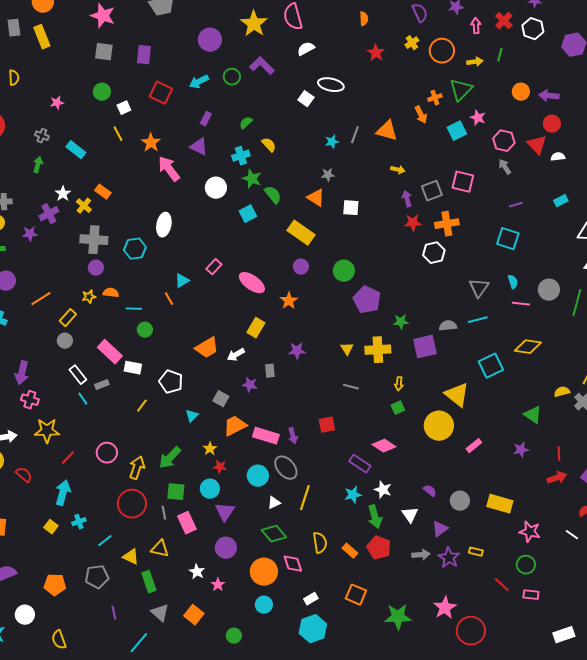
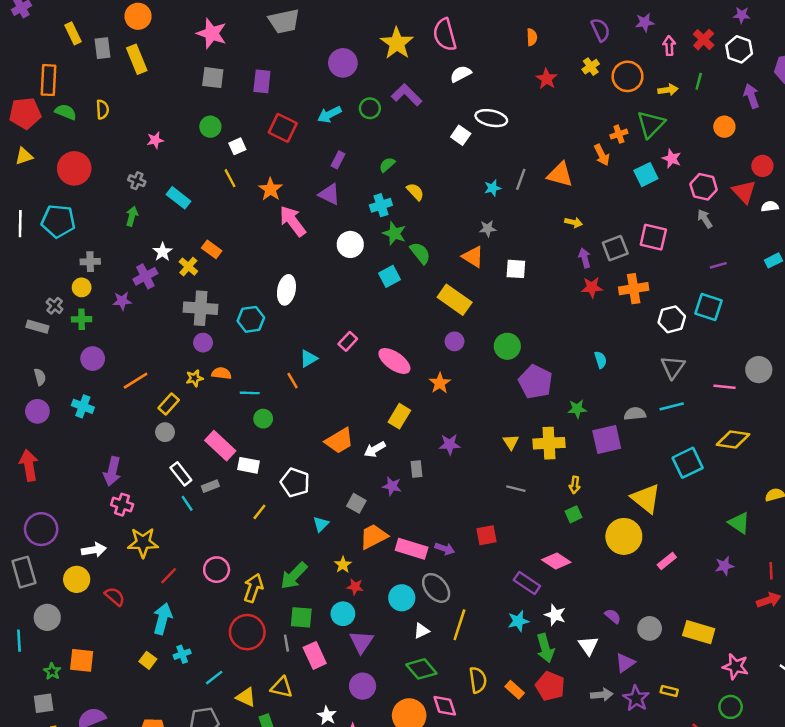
purple arrow: (549, 96) -> (751, 96), moved, turned 66
white hexagon: (434, 253) -> (672, 319), moved
cyan semicircle: (513, 282) -> (601, 360), moved
purple arrow: (293, 436) -> (445, 549), turned -56

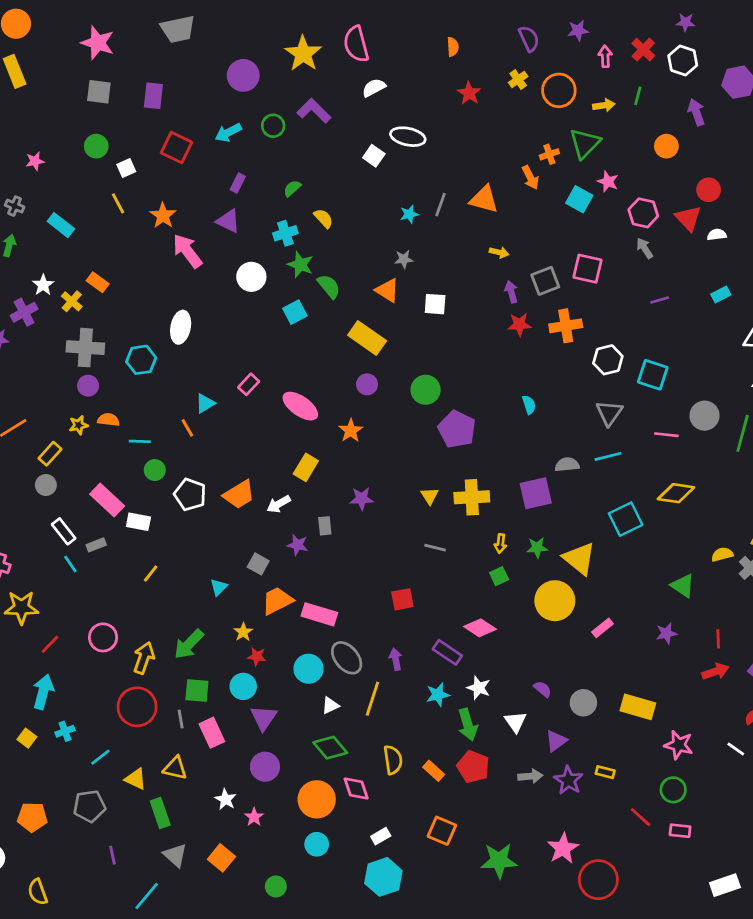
cyan square: (646, 175) -> (579, 199), turned -35
cyan square: (708, 307) -> (653, 375), moved
green star: (577, 409) -> (537, 548), moved
white pentagon: (295, 482) -> (190, 495), moved
purple arrow: (445, 549) -> (396, 659), moved, turned -120

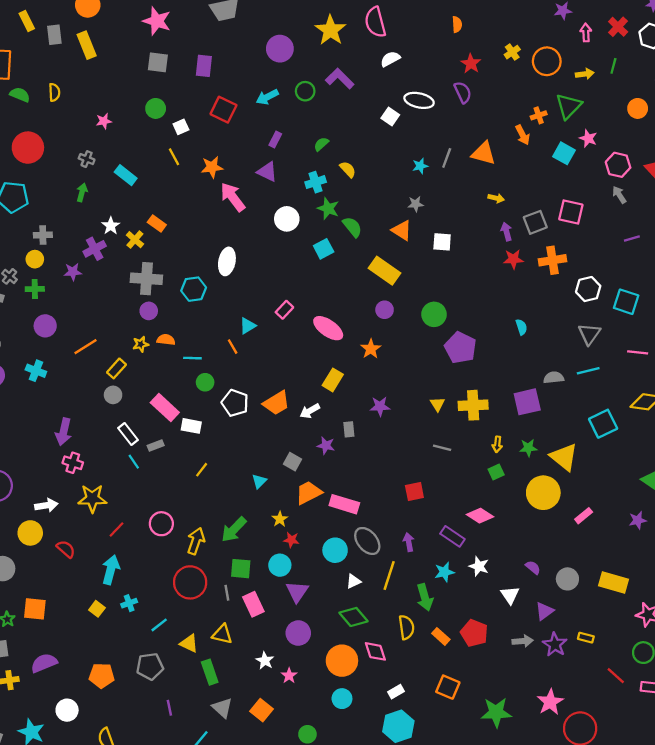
purple semicircle: (529, 39) -> (463, 92), moved
orange star: (163, 216) -> (212, 167), turned 30
green arrow: (468, 725) -> (425, 597), moved

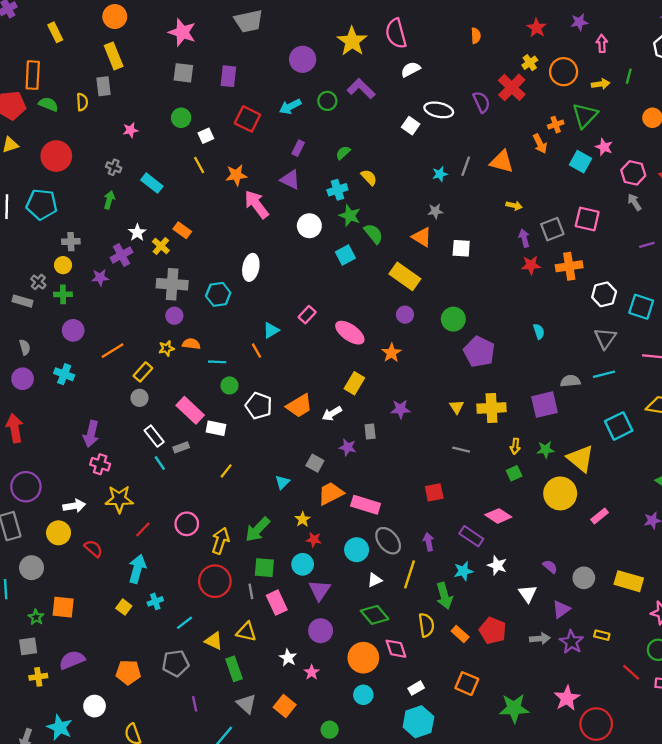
red cross: (618, 27) -> (512, 87), moved, size x1.4
gray rectangle: (54, 35) -> (104, 86), moved
red star: (471, 64) -> (537, 28), moved

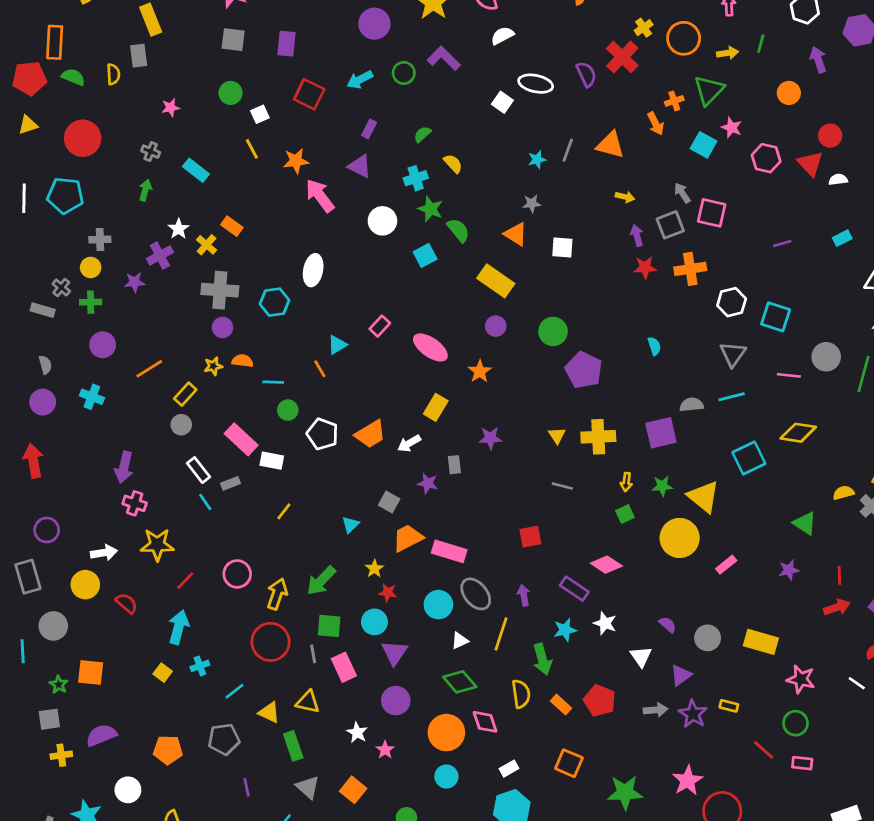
gray arrow: (634, 202) -> (682, 193), moved
purple circle: (26, 487) -> (47, 530), size x0.7

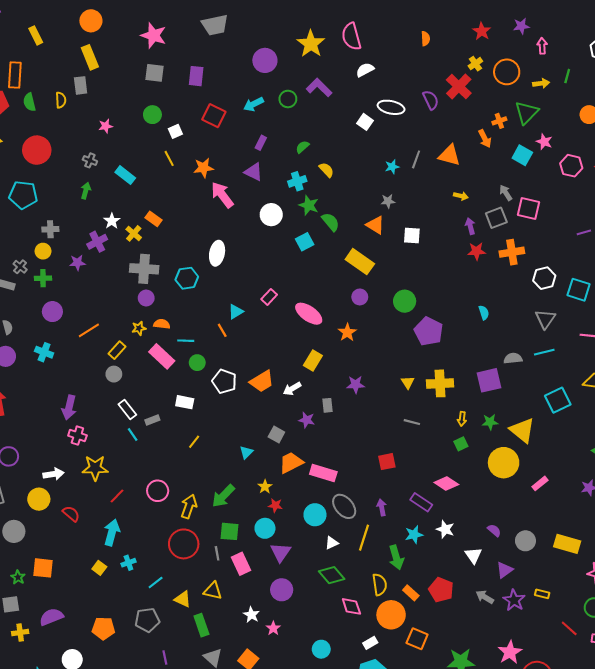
green semicircle: (73, 77) -> (29, 102), turned -126
pink rectangle: (241, 439) -> (162, 356), moved
gray arrow: (656, 710) -> (485, 597), turned -144
orange circle: (446, 733) -> (391, 615), moved

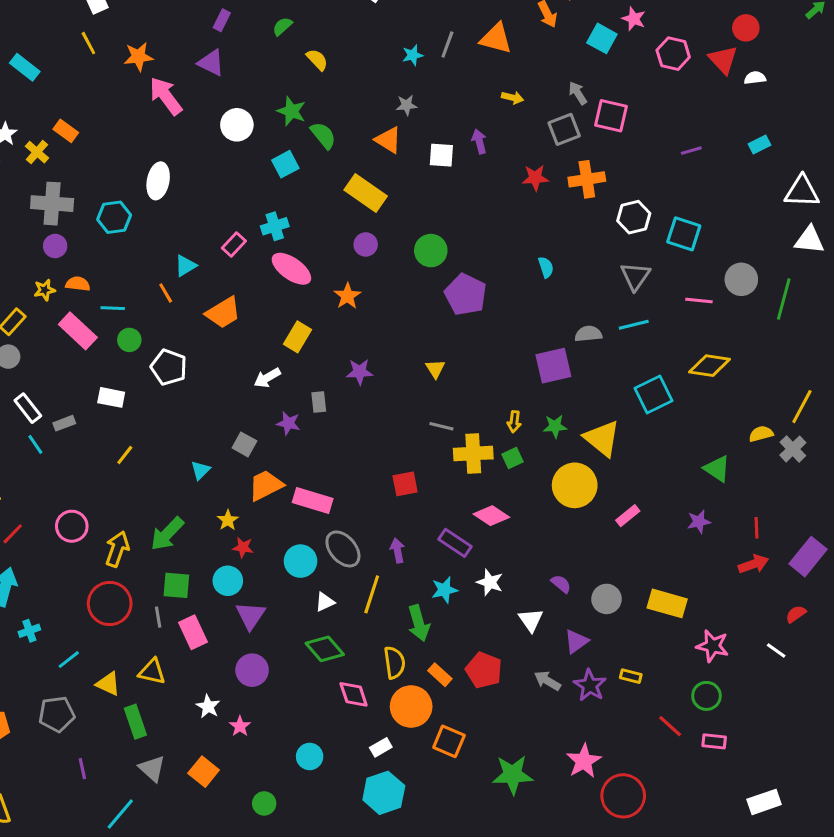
cyan cross: (297, 181) -> (275, 226), moved
purple arrow: (470, 226) -> (479, 141), moved
orange trapezoid: (262, 381) -> (223, 313), moved
yellow cross: (440, 383) -> (473, 454), moved

